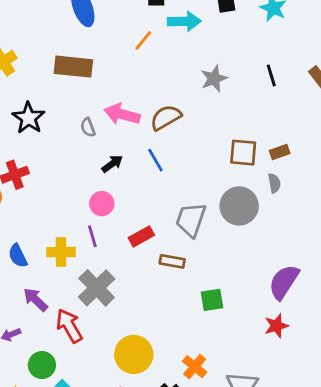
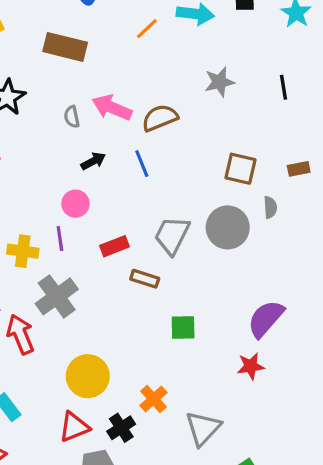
brown rectangle: (280, 152) -> (299, 169), moved

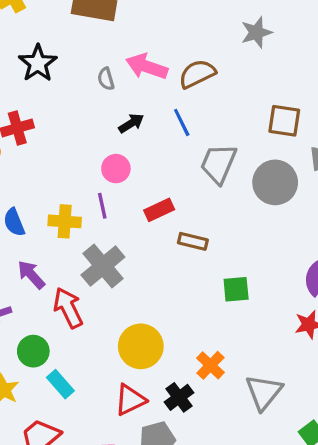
gray trapezoid: (172, 235) -> (218, 164), moved

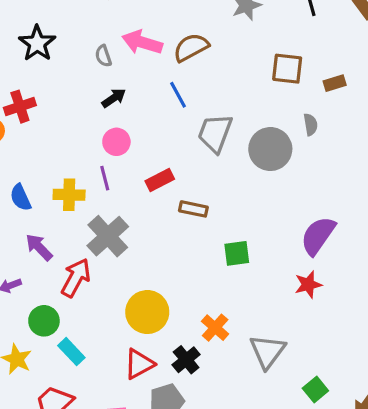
brown square: (284, 121) -> (287, 69), moved
black arrow: (131, 123) -> (114, 98), moved
red arrow: (68, 308) -> (76, 278), turned 57

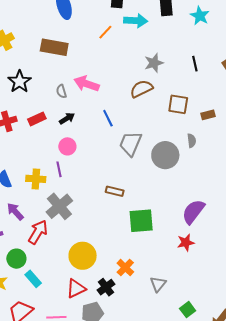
brown semicircle: (191, 47) -> (141, 89), moved
red rectangle: (160, 180) -> (37, 119), moved
green square: (237, 253) -> (141, 221), size x1.5
gray triangle: (267, 351) -> (158, 284), size x0.7

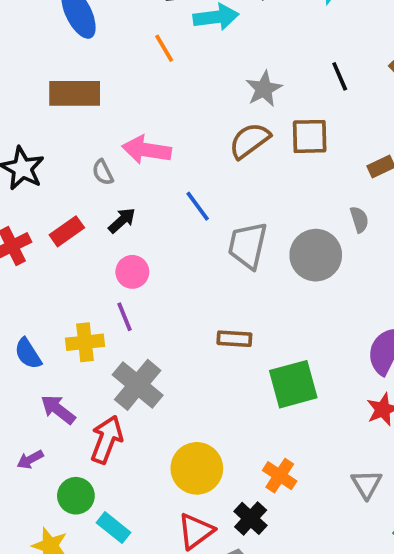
orange line: (105, 32) -> (164, 48), turned -63
brown square: (178, 104) -> (310, 136), moved
gray triangle: (158, 284) -> (367, 484), moved

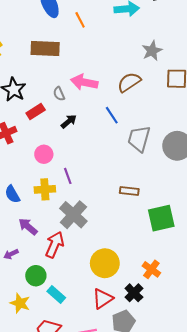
orange line: (164, 48) -> (80, 20), moved
brown semicircle: (250, 141) -> (129, 82), moved
red rectangle: (67, 231) -> (36, 112), moved
pink circle: (132, 272) -> (44, 154), moved

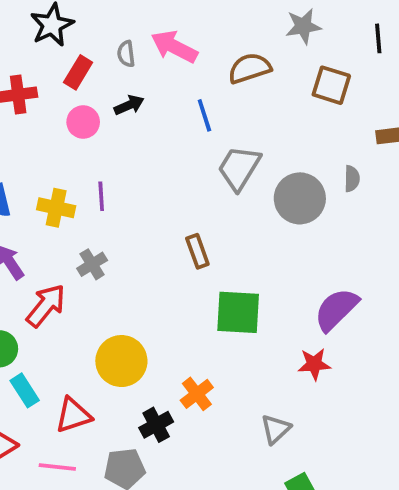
red rectangle: (36, 112) -> (78, 72), turned -42
pink circle: (44, 154) -> (83, 122), moved
brown rectangle: (129, 191) -> (197, 251), turned 48
gray cross: (73, 215) -> (92, 264), size x0.6
red triangle: (103, 299) -> (73, 415), moved

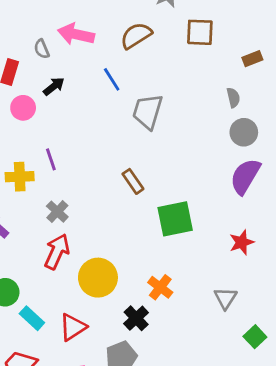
gray circle: (300, 198) -> (244, 132), moved, size x0.7
red arrow: (46, 306) -> (57, 252), moved
purple semicircle: (336, 309) -> (245, 176), moved

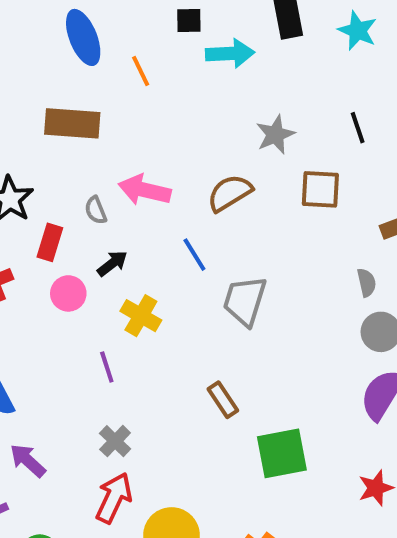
yellow cross: (20, 177) -> (141, 316), moved, turned 32

